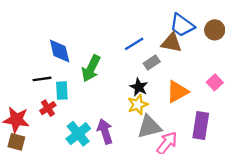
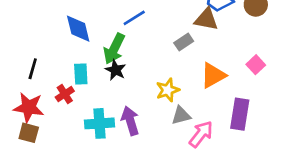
blue line: (134, 44) -> (134, 18), moved
black line: (42, 79) -> (33, 69), moved, turned -66
black star: (139, 87) -> (116, 70), moved
gray triangle: (149, 127) -> (181, 115), size x0.7
cyan cross: (78, 134) -> (100, 123), turned 35

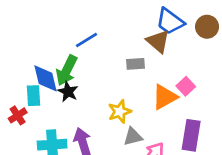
brown triangle: (206, 19) -> (158, 41), turned 30
blue diamond: (78, 29) -> (45, 78), moved
gray rectangle: (184, 42) -> (136, 64), turned 30
pink square: (256, 65) -> (186, 86), moved

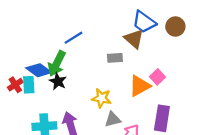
blue diamond: (45, 78) -> (39, 70), turned -40
yellow star: (120, 112) -> (102, 98), turned 30
red cross: (18, 115) -> (15, 85), moved

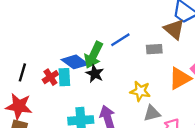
blue line: (74, 38) -> (120, 40), moved

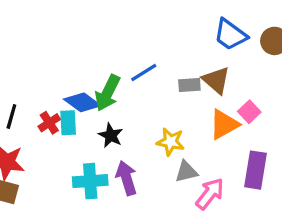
brown triangle: (174, 29) -> (216, 80), moved
black star: (95, 74) -> (111, 135), moved

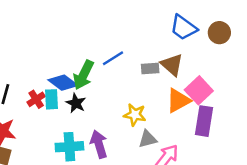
pink square: (249, 112) -> (199, 90), size x1.5
black star: (111, 135) -> (76, 103), moved
purple rectangle: (256, 170) -> (204, 121), moved

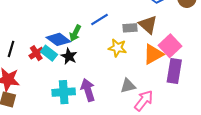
green arrow: (84, 75) -> (75, 33), size x0.7
cyan rectangle: (51, 99) -> (49, 53), turned -49
yellow star: (135, 115) -> (117, 48), moved

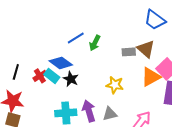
blue line: (99, 19) -> (76, 38), moved
green arrow: (75, 33) -> (95, 43), moved
yellow star: (117, 48) -> (115, 85), moved
gray triangle: (128, 86) -> (110, 114), moved

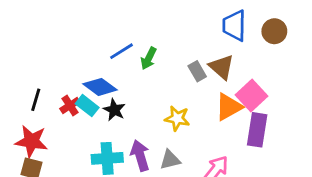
blue trapezoid: (155, 20) -> (234, 25), turned 55
gray rectangle: (129, 52) -> (197, 71), turned 64

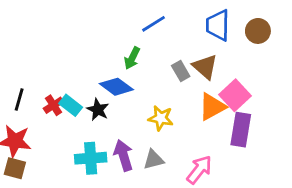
blue line: (121, 51) -> (154, 24), moved
blue diamond: (100, 87) -> (116, 87), moved

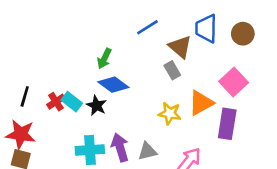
green arrow: (132, 58) -> (104, 59), moved
brown triangle: (205, 67) -> (180, 47), moved
pink square: (235, 95) -> (234, 82), moved
yellow star: (161, 118) -> (170, 113), moved

